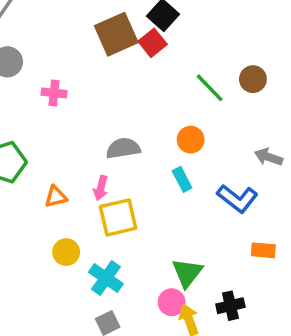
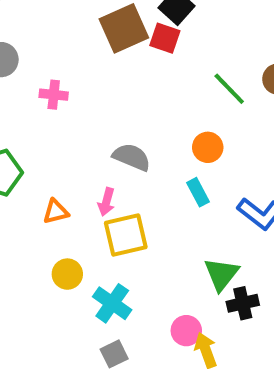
red square: (153, 43) -> (165, 38), turned -32
gray semicircle: (123, 148) -> (132, 157), turned 32
green triangle: (187, 273) -> (221, 274), moved
black cross: (230, 306) -> (243, 303), moved

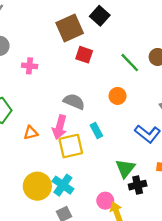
red square: (165, 38) -> (84, 55), moved
cyan rectangle: (198, 192) -> (96, 130), moved
pink arrow: (106, 202) -> (60, 127), size x1.5
yellow circle: (67, 274) -> (37, 186), moved, size x1.6

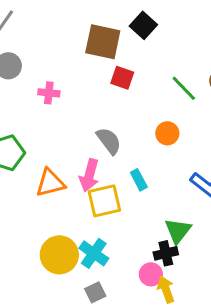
brown square: (70, 28) -> (103, 42), turned 36
gray semicircle: (74, 102) -> (109, 141), turned 30
orange triangle: (31, 133) -> (50, 183), size x1.5
black cross: (138, 185) -> (166, 253), moved

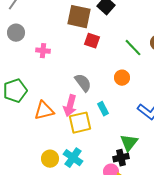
yellow circle: (59, 255) -> (50, 159), size x0.7

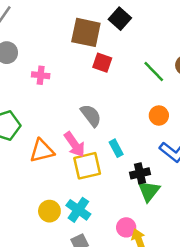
orange circle: (122, 78) -> (159, 115), moved
pink arrow: (70, 106) -> (75, 144), turned -50
black cross: (121, 158) -> (140, 173), moved

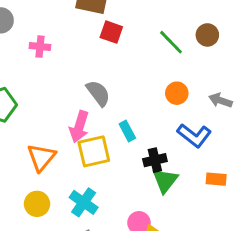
pink arrow: (75, 144) -> (79, 127), turned 52
orange triangle: (42, 151) -> (41, 157), moved, turned -36
yellow circle: (49, 211) -> (37, 204), moved

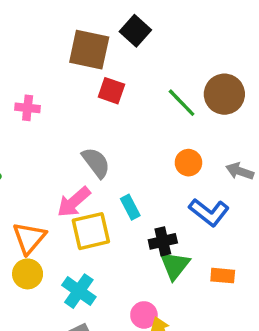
brown circle: (207, 35) -> (224, 94), size x1.5
pink arrow: (79, 127) -> (74, 202), turned 32
orange rectangle: (216, 179) -> (223, 276), moved
yellow circle: (37, 204) -> (28, 274), moved

